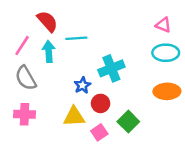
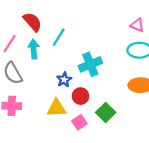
cyan line: (76, 38) -> (59, 37), turned -54

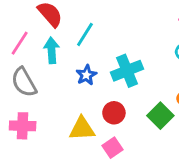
blue star: (64, 80) -> (86, 75), moved
green square: (106, 112) -> (160, 116), moved

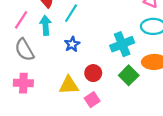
cyan cross: (127, 71) -> (122, 44), moved

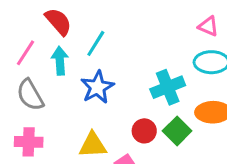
blue star: (72, 44) -> (97, 87), size x1.5
red circle: (93, 73) -> (144, 131), moved

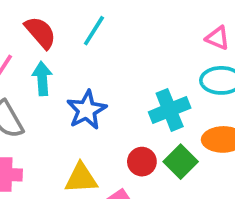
cyan line: (96, 43) -> (94, 31), moved

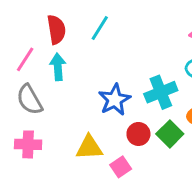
red semicircle: (40, 32) -> (56, 30), turned 32
blue star: (87, 110) -> (115, 100), moved

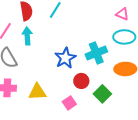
green square: (170, 134) -> (102, 94), moved
yellow triangle: (89, 147) -> (37, 92), moved

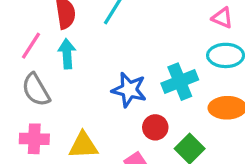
blue star: (65, 58) -> (129, 90), turned -30

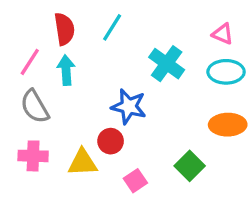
cyan cross: (180, 82) -> (167, 64), moved, turned -32
red circle: (155, 127) -> (111, 141), moved

